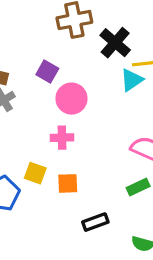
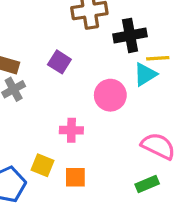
black cross: (115, 43) -> (130, 35), turned 36
pink circle: (71, 99) -> (110, 95), moved

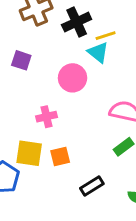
cyan triangle: (145, 74) -> (98, 52), turned -35
yellow square: (43, 165) -> (29, 153), size x1.4

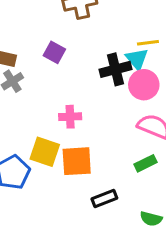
black cross: (77, 22) -> (115, 69), moved
pink circle: (73, 78) -> (144, 85), moved
orange square: (60, 156) -> (77, 161), size x1.5

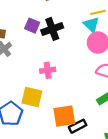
black cross: (115, 69) -> (52, 29), moved
orange square: (77, 161) -> (64, 116), moved

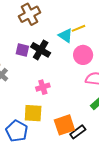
cyan triangle: (91, 25) -> (66, 36), moved
black cross: (52, 29) -> (41, 50), turned -30

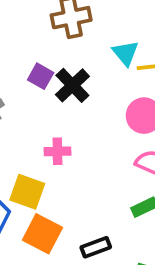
cyan triangle: (66, 36) -> (126, 53), moved
orange square: (64, 125) -> (42, 234), moved, turned 30

